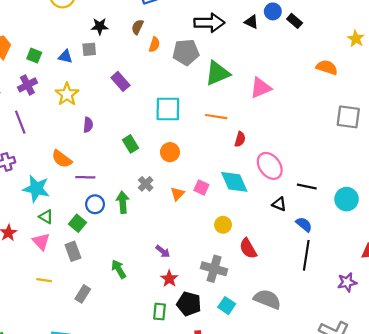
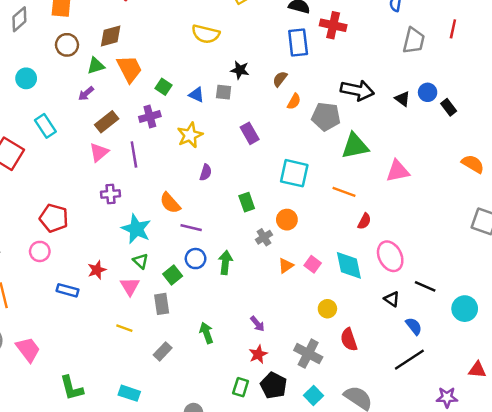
gray cross: (146, 184) -> (264, 237), moved
black line: (306, 255) -> (409, 360), turned 36

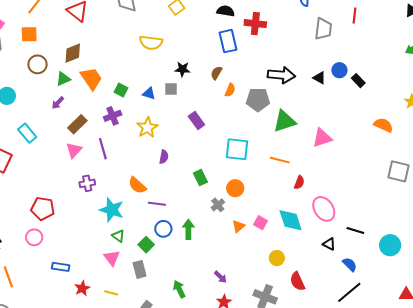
red star: (97, 270) -> (82, 288), moved

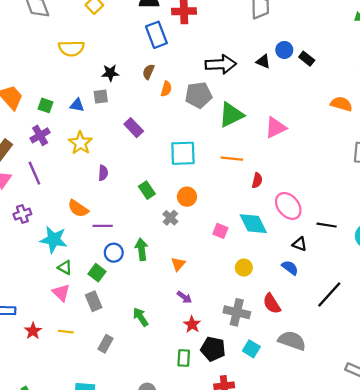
orange triangle: (238, 226) -> (178, 264), moved
blue semicircle: (350, 264) -> (290, 268), moved
red semicircle: (297, 281) -> (272, 304), moved

